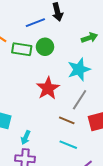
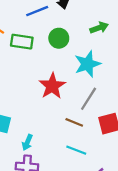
green circle: (45, 47) -> (59, 38), moved

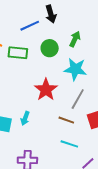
green arrow: (99, 28) -> (75, 39), moved, turned -42
cyan star: (87, 64) -> (75, 69), turned 30
cyan arrow: (27, 142) -> (25, 118), moved

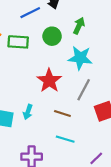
brown line: (66, 120) -> (62, 114), moved
cyan line: (69, 144) -> (65, 139), moved

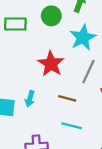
cyan star: (80, 58) -> (83, 38), turned -30

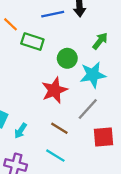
green circle: (51, 16) -> (67, 58), moved
cyan arrow: (30, 99) -> (21, 131), moved

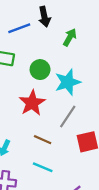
green arrow: (100, 41) -> (70, 37), moved

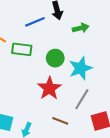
green arrow: (70, 37) -> (81, 28), turned 49

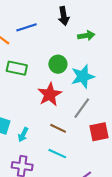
blue line: (35, 22) -> (26, 27), moved
green rectangle: (22, 49) -> (17, 68), moved

